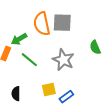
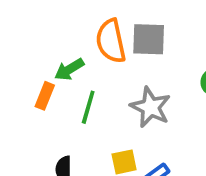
green line: (29, 60) -> (88, 107), turned 66

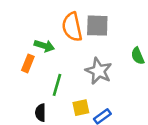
green arrow: (69, 69) -> (44, 46), turned -132
green line: (88, 107) -> (57, 85), moved

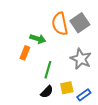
gray square: (97, 26) -> (80, 23), turned -36
black semicircle: (41, 113) -> (47, 92), moved, turned -136

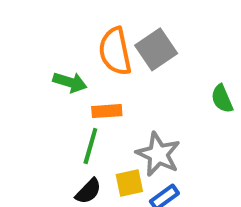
orange rectangle: (25, 53) -> (107, 111), moved, turned 64
gray star: (81, 59) -> (158, 154), moved

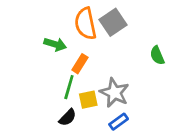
orange rectangle: (107, 111) -> (80, 64), turned -54
yellow square: (129, 183) -> (88, 100), moved

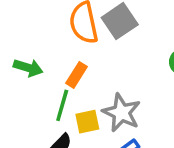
green arrow: (55, 44) -> (28, 68), moved

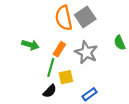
gray star: (121, 113) -> (86, 52), moved

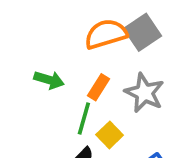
orange semicircle: (64, 18) -> (106, 34), turned 85
yellow square: (66, 77) -> (110, 135), turned -32

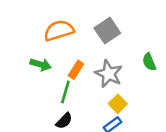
orange semicircle: (106, 34) -> (59, 31), moved
yellow square: (110, 135) -> (118, 104), moved

